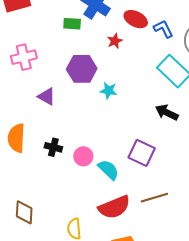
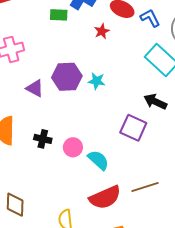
purple hexagon: (82, 69) -> (67, 77), moved
purple square: (142, 153) -> (133, 128), moved

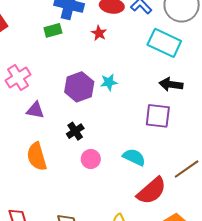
purple triangle: (35, 88) -> (35, 110), moved
black cross: (43, 139) -> (75, 131), moved, turned -30
pink circle: (73, 147) -> (91, 159), moved

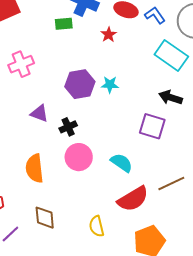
purple triangle: (35, 110) -> (39, 113), moved
orange semicircle: (37, 157) -> (34, 168), moved
pink circle: (91, 159) -> (79, 157), size x1.4

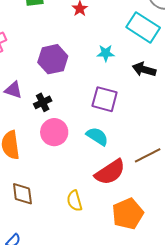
cyan star: (110, 85) -> (106, 53), moved
purple square: (152, 126) -> (105, 99), moved

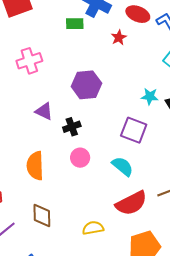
cyan star: (106, 53) -> (150, 96), moved
pink circle: (54, 132) -> (80, 158), size x0.7
yellow semicircle: (75, 201) -> (93, 228), turned 90

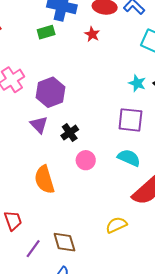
purple hexagon: (86, 85) -> (51, 92), moved
cyan star: (150, 96) -> (137, 83), turned 30
purple triangle: (44, 111) -> (39, 125), turned 36
brown diamond: (42, 215) -> (64, 242), moved

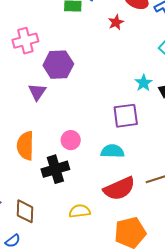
purple square: (130, 120) -> (126, 116), turned -32
black cross: (70, 133) -> (55, 169), moved, size x1.5
cyan semicircle: (129, 158) -> (113, 151), turned -40

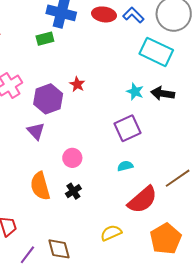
red star: (116, 22) -> (77, 84), moved
pink circle: (71, 140) -> (72, 158), moved
cyan semicircle: (113, 151) -> (125, 166), size x0.7
black cross: (55, 169) -> (73, 191), moved, size x0.6

